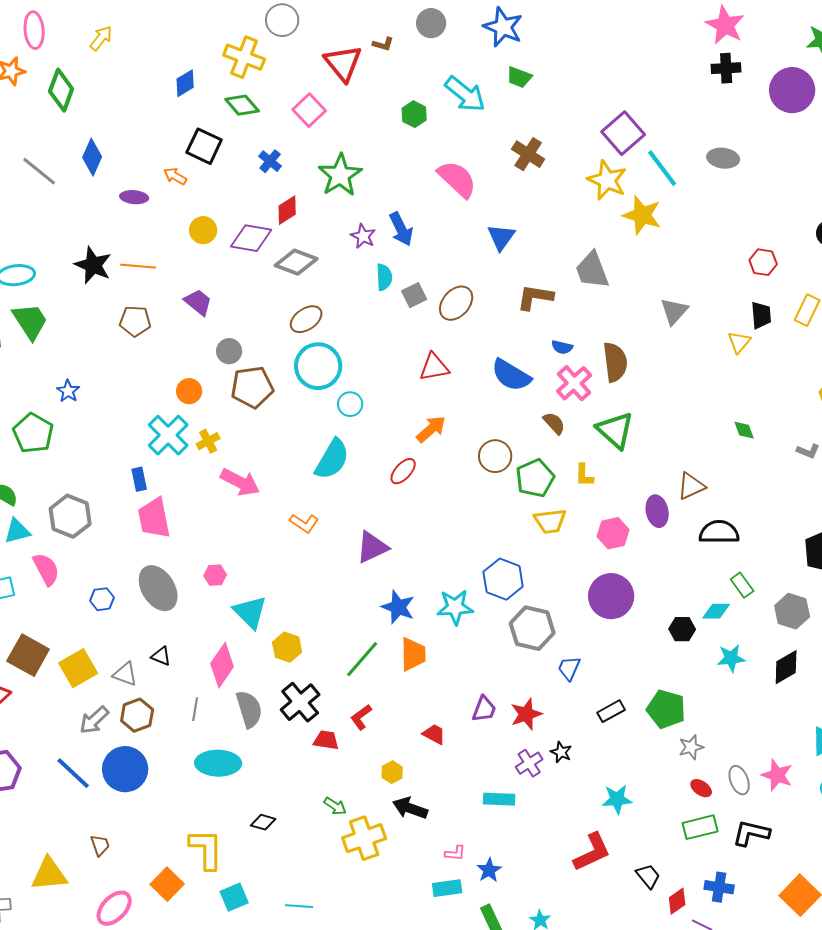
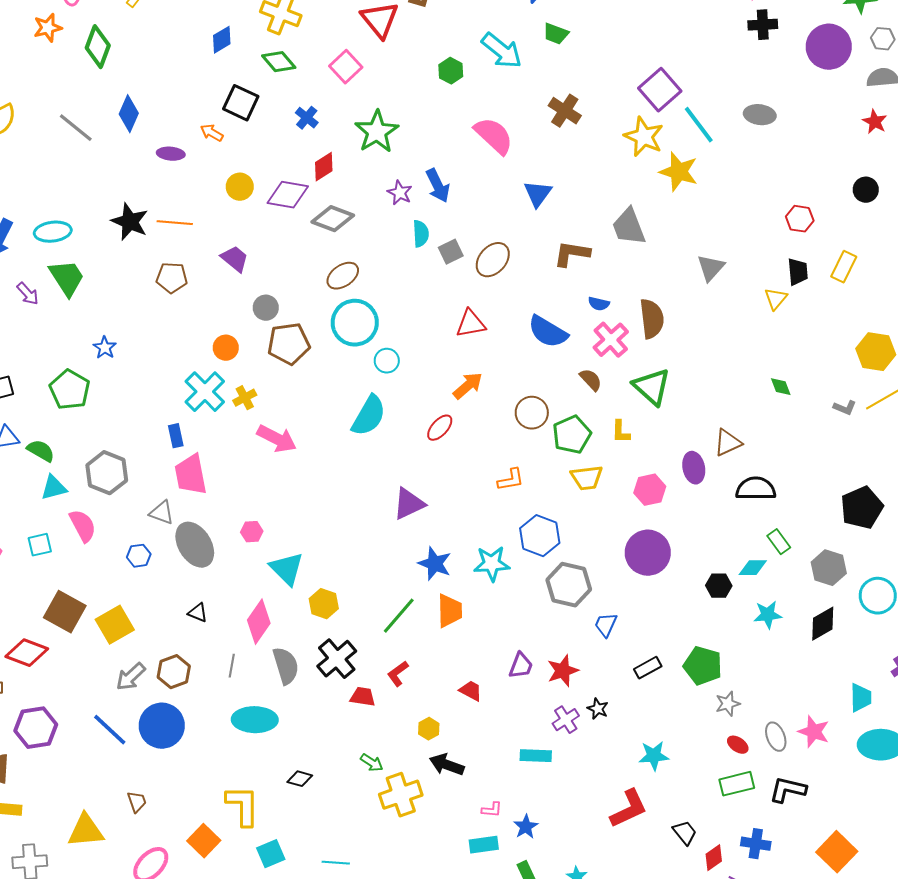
orange L-shape: (304, 523) -> (511, 480), moved, turned -44
gray triangle: (125, 674) -> (162, 513), moved

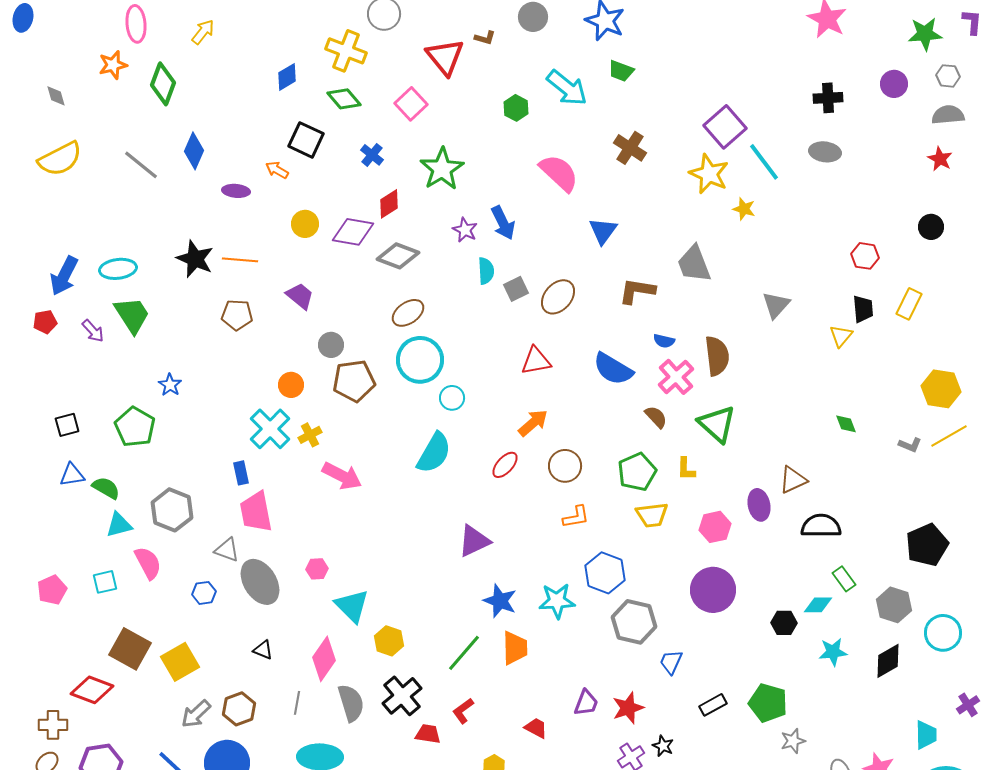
black cross: (763, 25) -> (828, 98), moved
purple circle: (829, 47) -> (894, 84), size x0.6
yellow star: (679, 172) -> (744, 209), size x0.6
brown circle: (532, 413) -> (565, 466), moved

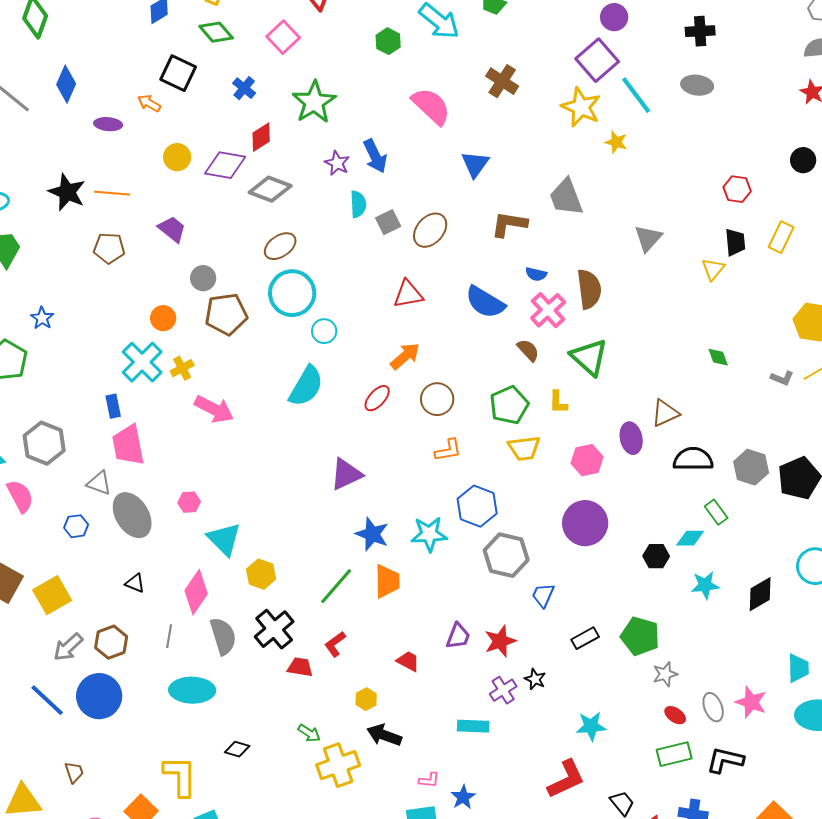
purple circle: (894, 84) -> (614, 17), moved
gray hexagon: (894, 605) -> (751, 467), moved

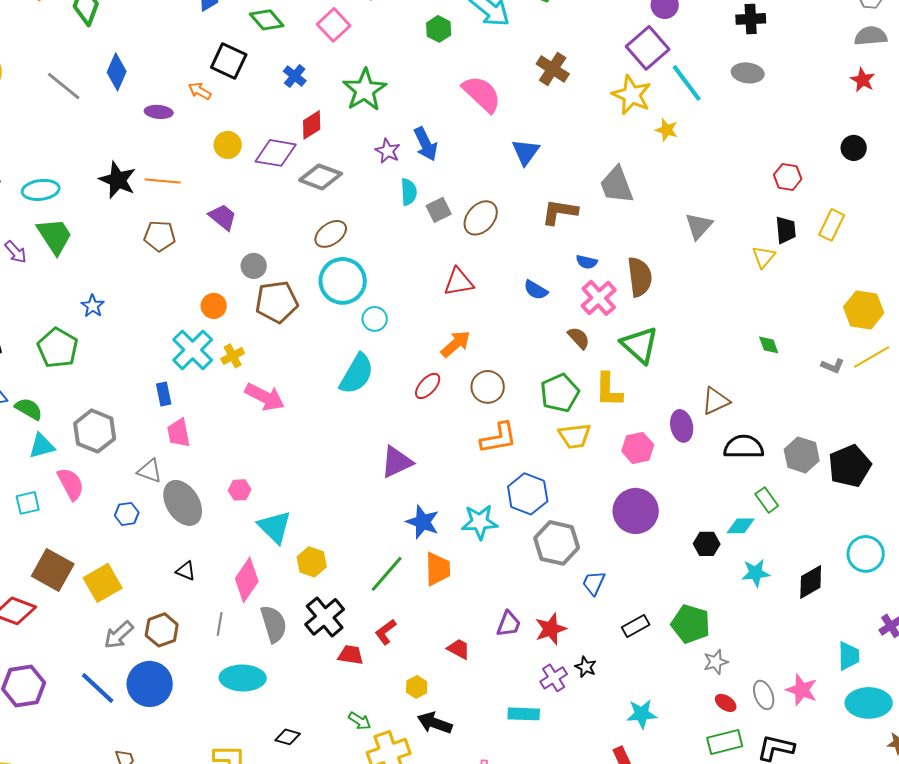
blue semicircle: (485, 302) -> (536, 290), size x0.6
yellow L-shape: (558, 402) -> (609, 390), size x1.5
pink trapezoid: (128, 445) -> (179, 433), size x0.7
orange L-shape: (448, 450) -> (499, 438), size x1.4

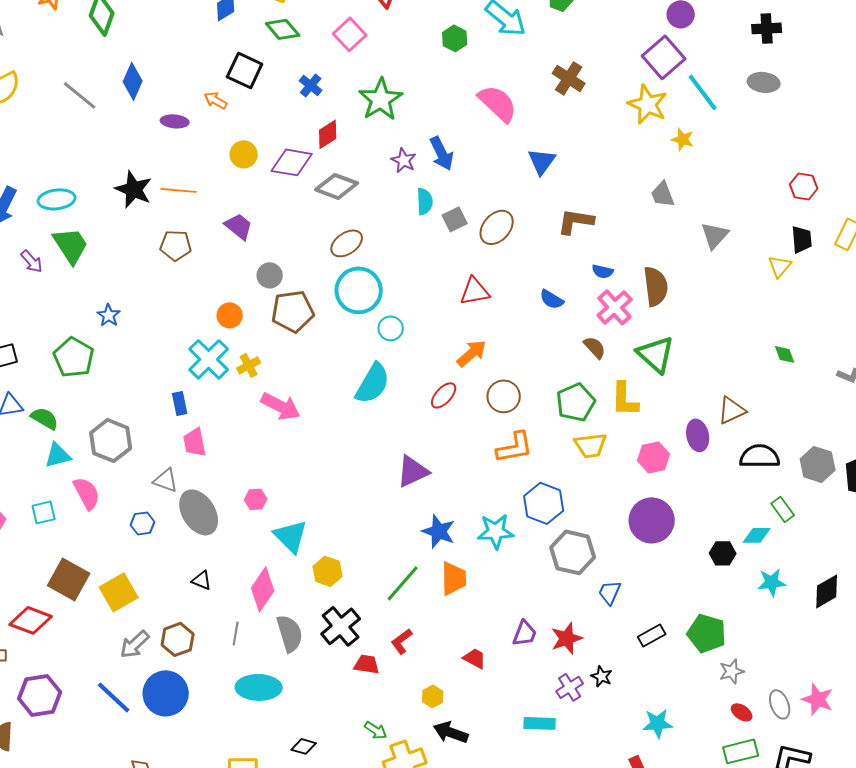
gray trapezoid: (617, 185) -> (663, 194), moved, size x0.7

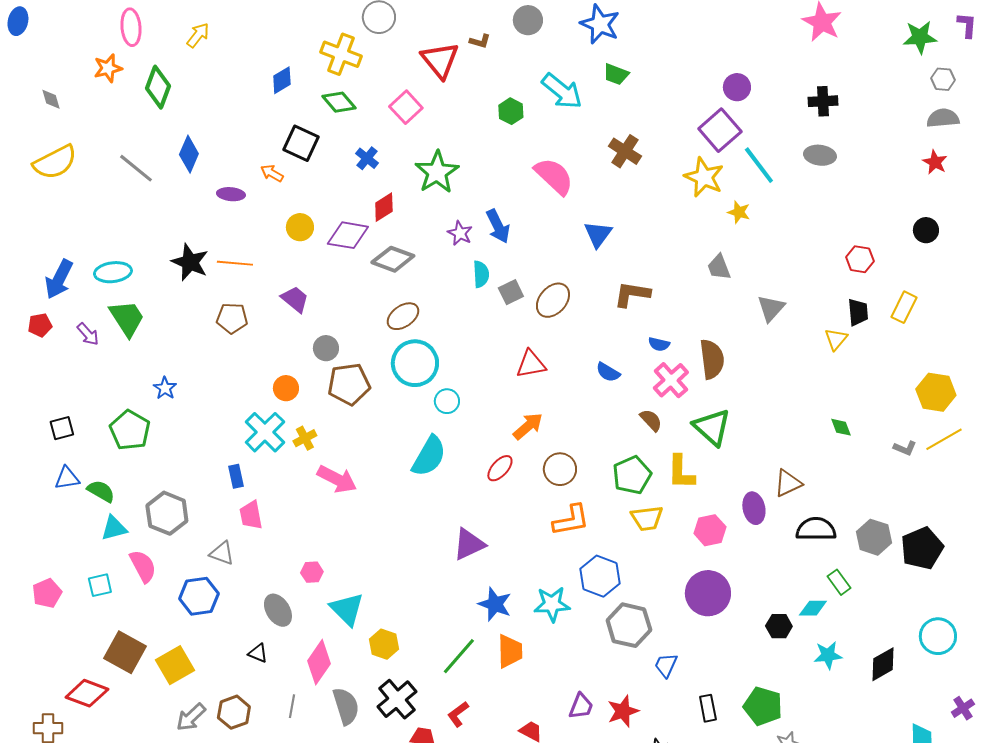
gray ellipse: (199, 512) -> (278, 610), moved, size x0.7
blue hexagon: (143, 523) -> (199, 596), size x1.6
black rectangle: (652, 635) -> (708, 708), turned -72

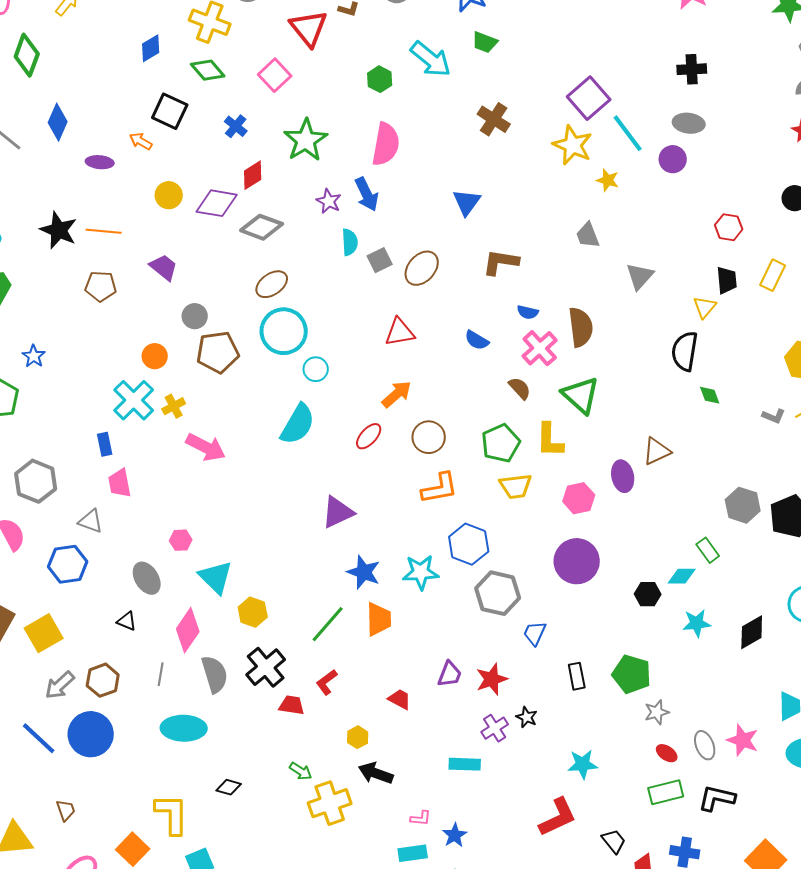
purple circle: (737, 87) -> (673, 159), moved
pink semicircle: (554, 176) -> (386, 144), moved, turned 57
black semicircle: (816, 529) -> (685, 351), moved, turned -81

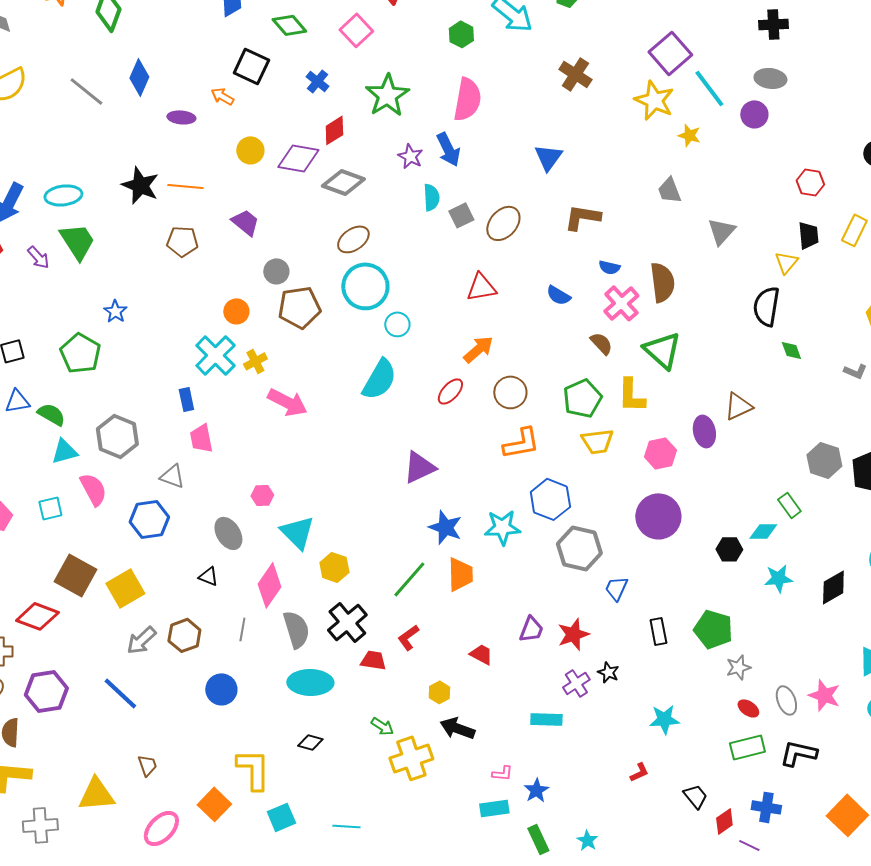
cyan ellipse: (184, 728) -> (310, 682), moved
blue circle: (91, 734) -> (221, 689), moved, size x0.7
red L-shape: (558, 817) -> (639, 772), size x0.5

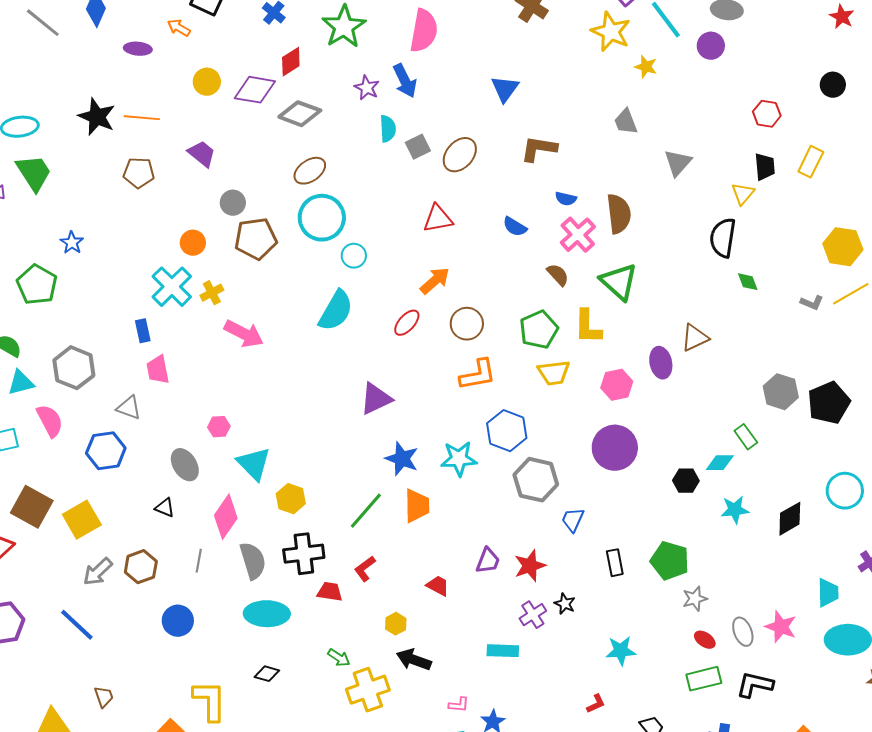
black cross: (347, 622) -> (304, 554), turned 33

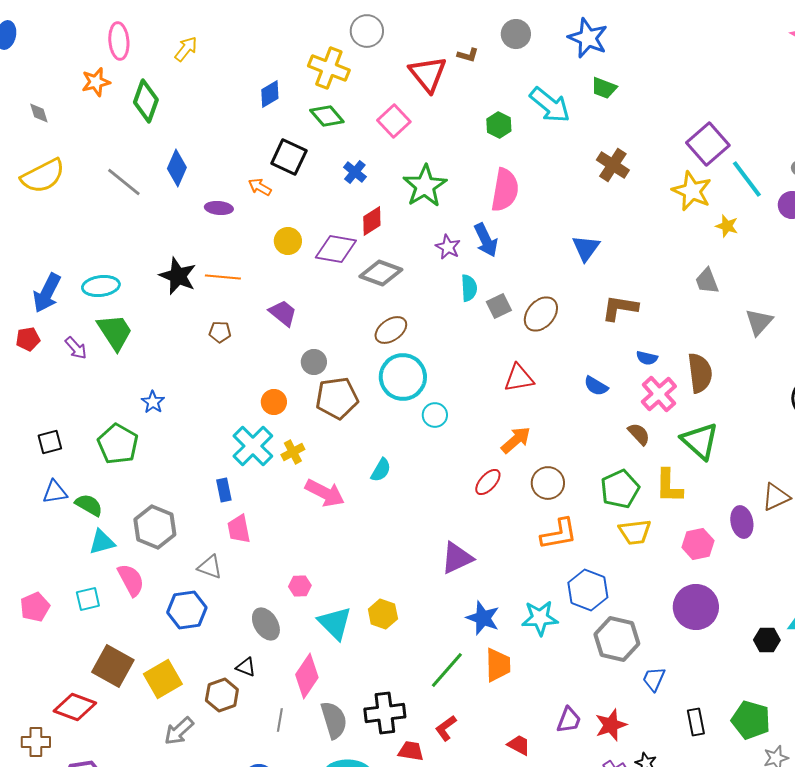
brown pentagon: (139, 173) -> (220, 332), size x0.7
cyan semicircle: (336, 311) -> (381, 470), moved, size x0.6
yellow hexagon: (291, 499) -> (383, 614), moved
brown hexagon: (141, 567) -> (222, 695), moved

